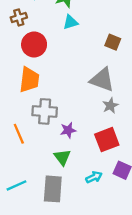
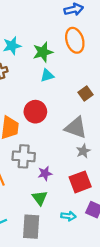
brown square: (113, 42) -> (85, 94), turned 32
red circle: (34, 44) -> (35, 112), moved
cyan arrow: (94, 177) -> (68, 216), turned 32

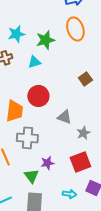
cyan triangle: (47, 75) -> (34, 62), moved
gray triangle: (76, 128) -> (64, 117), moved, size x0.7
purple star: (45, 173) -> (47, 163), moved
green triangle: (40, 198) -> (31, 176), moved

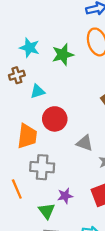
cyan star: (16, 34) -> (29, 48), turned 30
cyan triangle: (34, 62) -> (38, 91), moved

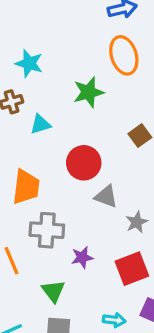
green star: (63, 55) -> (89, 92), moved
red circle: (55, 119) -> (84, 163), moved
purple star: (65, 196) -> (82, 257), moved

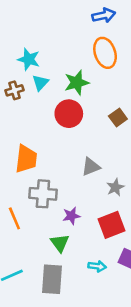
cyan triangle: (40, 124) -> (40, 83), moved, turned -30
red circle: (84, 163) -> (69, 114), moved
gray triangle: (106, 196) -> (91, 167), turned -42
green triangle: (53, 291) -> (60, 243), moved

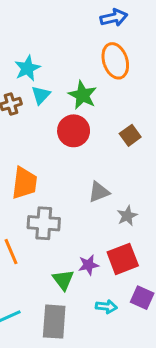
cyan star: (29, 59) -> (27, 68), turned 30
green star: (77, 83) -> (83, 95), turned -30
purple star: (71, 216) -> (88, 265), moved

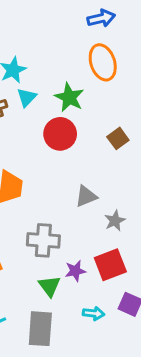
gray cross: (44, 223) -> (43, 240), moved

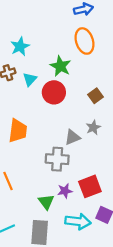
cyan triangle: (27, 97) -> (30, 79), moved
gray star: (115, 221) -> (93, 127), moved
gray cross: (43, 240) -> (57, 159), moved
cyan arrow: (94, 313) -> (78, 221), size x1.6

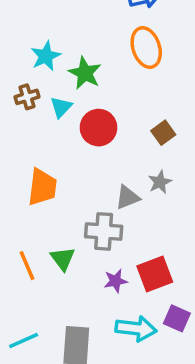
green star: (60, 66) -> (85, 73), moved
green triangle: (46, 202) -> (63, 259), moved

